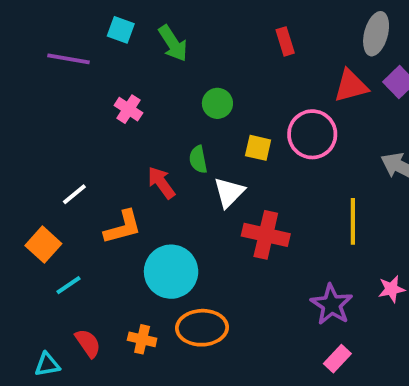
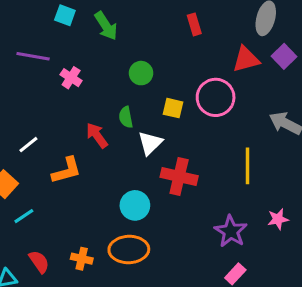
purple line: (69, 59) -> (33, 56), moved
cyan circle: (171, 272) -> (135, 205), moved, size x0.7

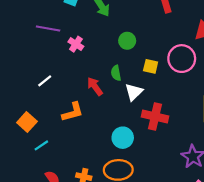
white line: (28, 145) -> (45, 81), moved

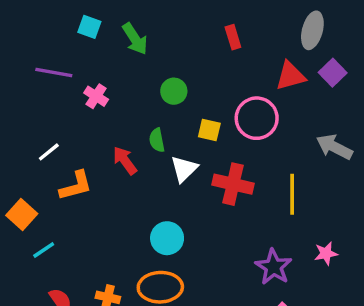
orange L-shape: (73, 112) -> (76, 186), moved
red cross: (155, 116) -> (233, 184), moved

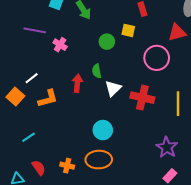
yellow square: (209, 130) -> (128, 30), moved
red arrow: (125, 160) -> (77, 83), turned 42
orange square: (22, 215) -> (15, 97), moved

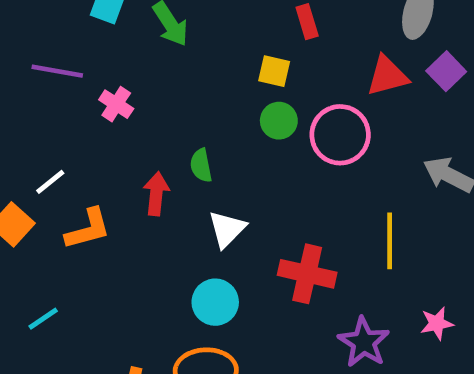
green circle: (107, 42) -> (279, 121), moved
white triangle: (113, 88) -> (227, 229), moved
red cross: (142, 98) -> (307, 274), moved

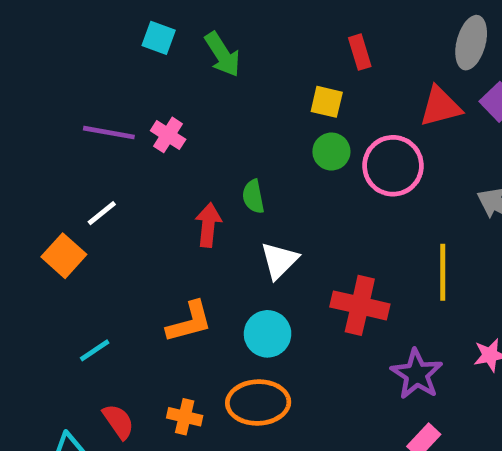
purple line: (57, 71) -> (109, 133), moved
orange L-shape: (88, 229) -> (189, 322), moved

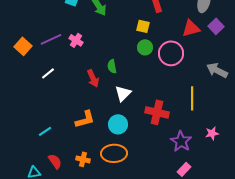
purple line: (109, 133) -> (51, 39), turned -35
red arrow: (208, 225) -> (93, 78), turned 150
orange square: (64, 256) -> (23, 46), moved

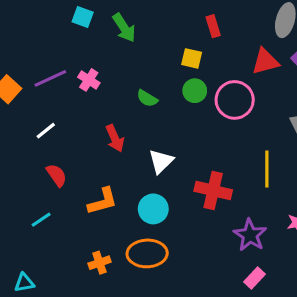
green semicircle: (112, 66) -> (147, 98), moved, turned -48
orange cross: (83, 159) -> (100, 263), turned -32
red semicircle: (55, 161) -> (57, 175), moved

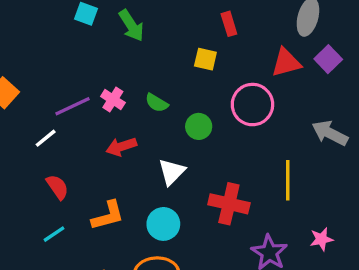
purple line: (50, 78) -> (73, 106), moved
pink cross: (89, 80) -> (113, 99), moved
green circle: (195, 91) -> (199, 126), moved
red arrow: (115, 138) -> (121, 147), turned 96
cyan line: (41, 220) -> (54, 234), moved

